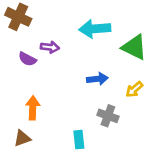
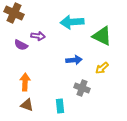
brown triangle: (22, 138) -> (27, 105), moved, turned 40

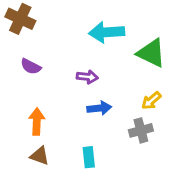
purple arrow: (38, 36) -> (87, 77), moved
blue arrow: (74, 60) -> (99, 108), moved
gray cross: (82, 88) -> (141, 130), moved, turned -35

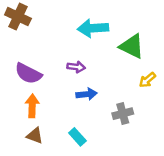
purple semicircle: (31, 66) -> (28, 73), moved, size x1.5
yellow arrow: (151, 101) -> (147, 80), moved
cyan rectangle: (89, 157) -> (77, 137), turned -36

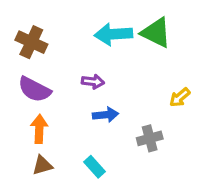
brown cross: (18, 17) -> (31, 42), moved
green triangle: (132, 46) -> (156, 33), moved
brown triangle: (35, 136) -> (42, 165), turned -36

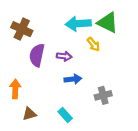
purple semicircle: (34, 89) -> (37, 55), moved, turned 75
yellow arrow: (180, 97) -> (93, 44), moved, turned -88
orange arrow: (39, 129) -> (15, 89), moved

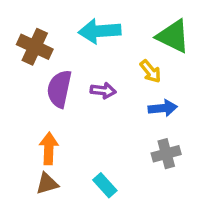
cyan arrow: (78, 24) -> (100, 31), moved
blue arrow: (73, 79) -> (163, 108), moved
orange arrow: (15, 89) -> (49, 148), moved

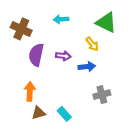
cyan arrow: (100, 31) -> (61, 19), size x0.6
blue arrow: (163, 108) -> (87, 67), moved
brown triangle: (47, 183) -> (38, 113), moved

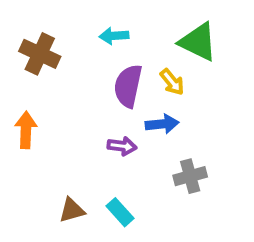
purple semicircle: (36, 55) -> (128, 86), moved
purple arrow: (63, 56) -> (122, 146), moved
orange arrow: (30, 91) -> (26, 130), moved

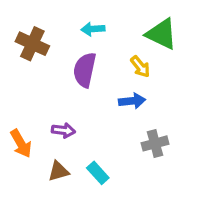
purple semicircle: (128, 86) -> (85, 70), moved
orange arrow: (26, 130) -> (21, 143), moved, turned 148
purple arrow: (122, 146) -> (63, 130), moved

